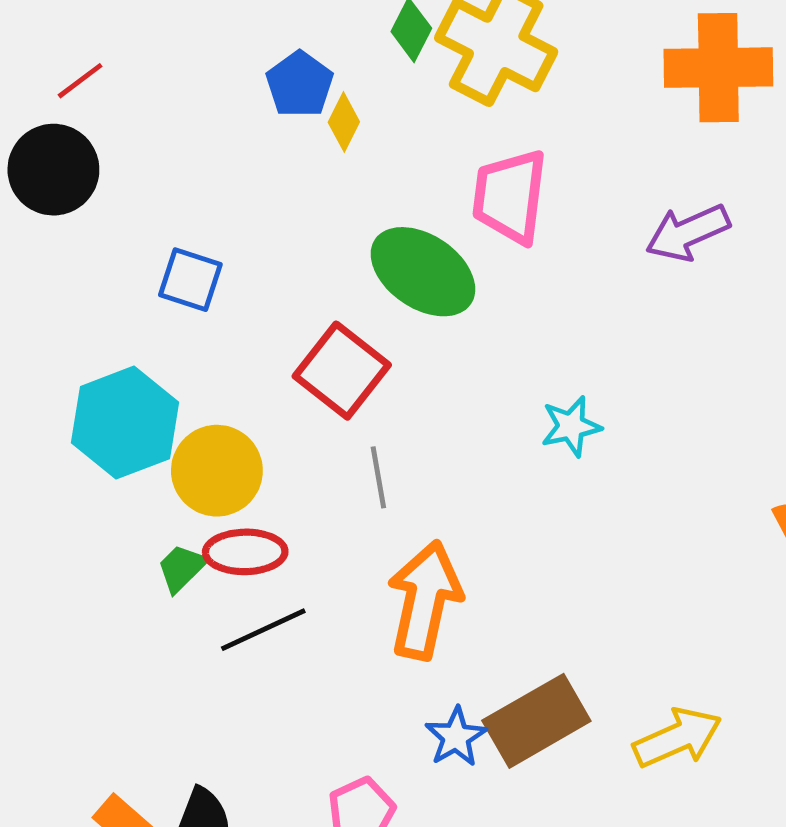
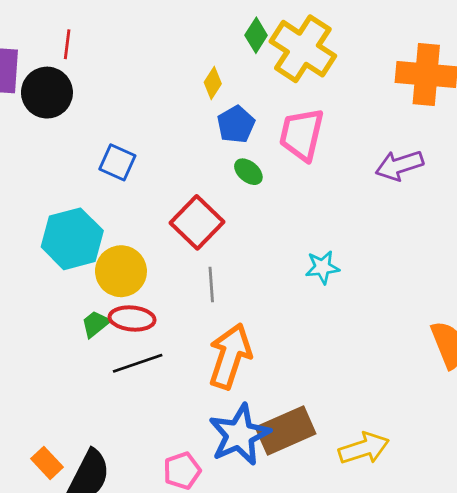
red line: (80, 81) -> (67, 44), turned -52
blue pentagon: (300, 84) -> (236, 124), moved
green ellipse: (423, 272) -> (248, 172), size x0.5
blue star: (456, 737) -> (239, 435), size x1.8

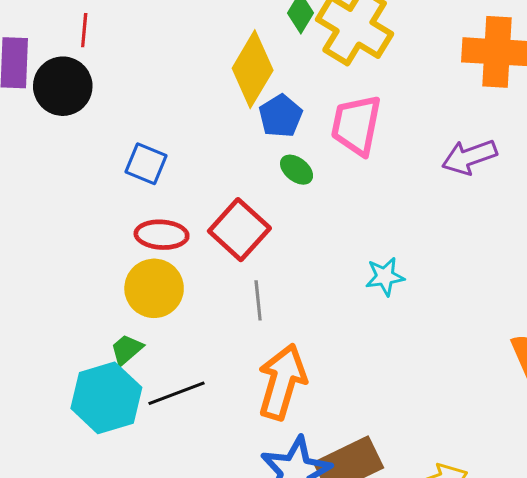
yellow diamond: (213, 83) -> (253, 69), size x2.0
cyan hexagon: (72, 239) -> (106, 398), moved
red ellipse: (132, 319) -> (162, 235), moved

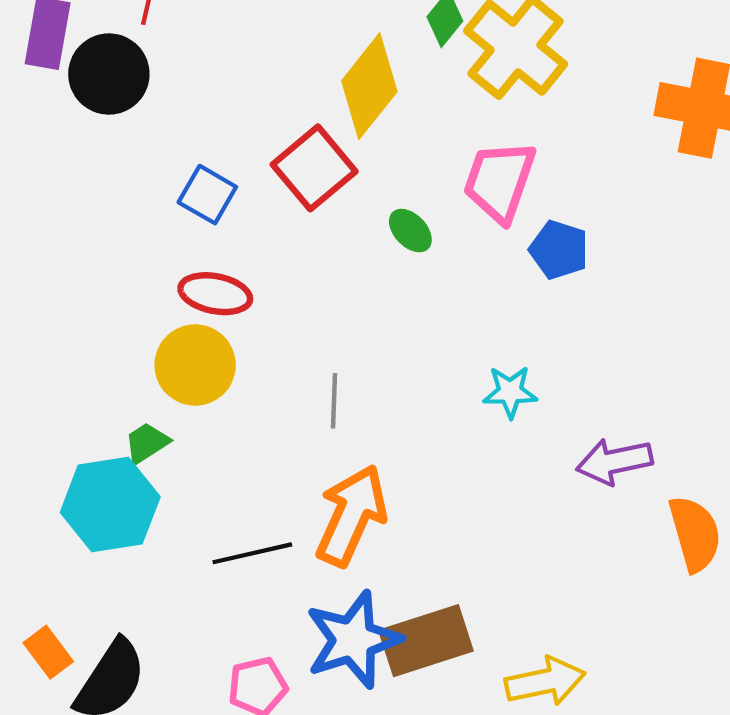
blue pentagon: (281, 116) -> (559, 250), moved, turned -30
purple arrow: (469, 157) -> (614, 461), moved
red square: (239, 230) -> (314, 168), moved
black line: (176, 393) -> (252, 553), moved

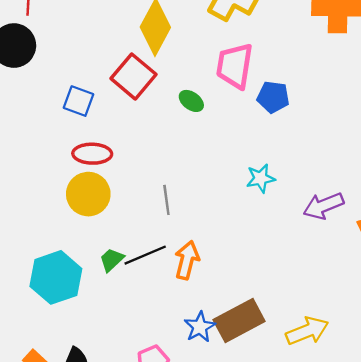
green trapezoid: (147, 443) -> (112, 260), moved
orange arrow: (351, 515) -> (187, 260), size x0.7
black line: (252, 553) -> (145, 255), moved
blue star: (353, 640) -> (200, 327), size x0.6

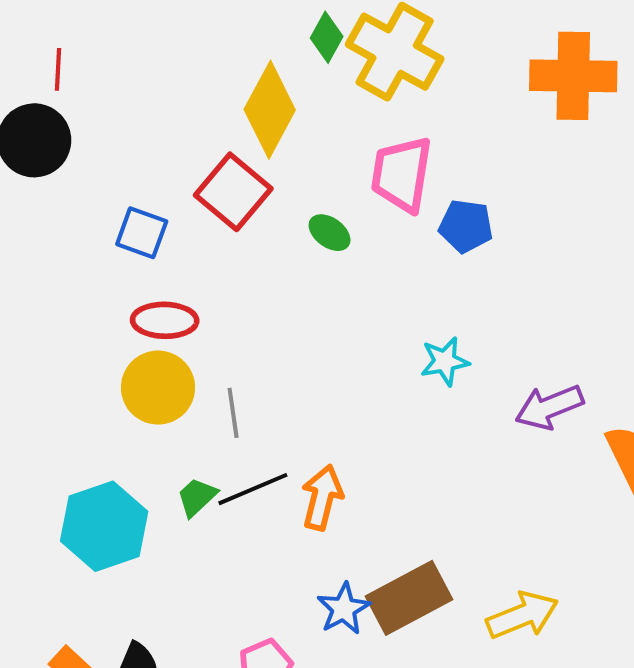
gray line: (166, 200) -> (233, 413), moved

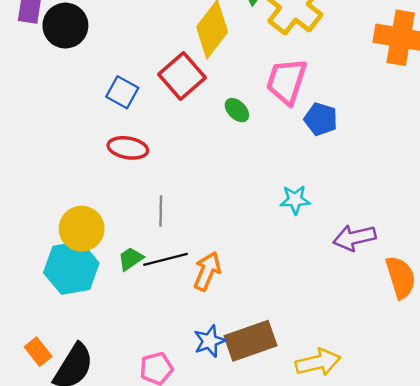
yellow circle: (158, 388) -> (82, 229), moved

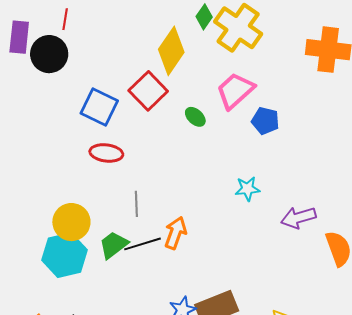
pink trapezoid: (287, 81) -> (235, 91), turned 33
blue square: (122, 92) -> (99, 107), size x1.4
green trapezoid: (131, 259) -> (114, 245), size x1.4
orange arrow: (207, 271) -> (175, 233), moved

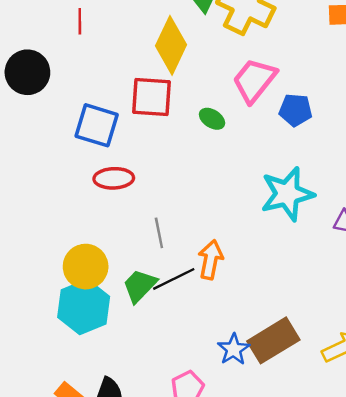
red line: (65, 19) -> (80, 21), moved
red square: (148, 91) -> (151, 97), turned -33
cyan star: (247, 189) -> (287, 194), size x1.8

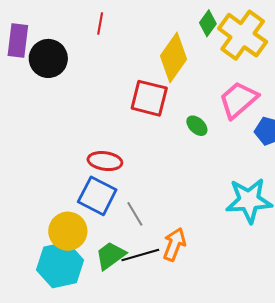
blue square: (97, 125) -> (97, 196), moved
gray line: (159, 233) -> (135, 214), turned -30

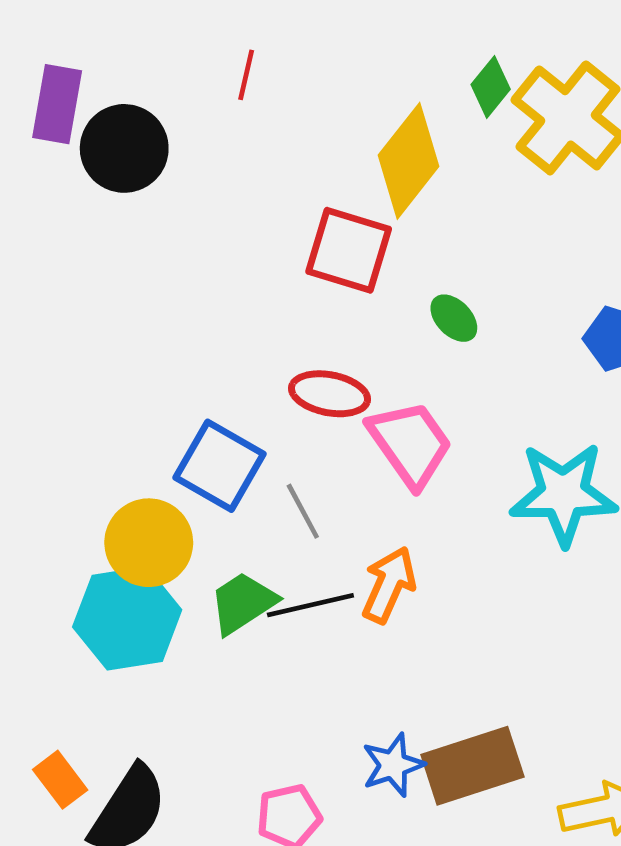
pink trapezoid: (238, 100) -> (410, 444), moved, turned 93
red ellipse: (105, 161) -> (329, 394), moved

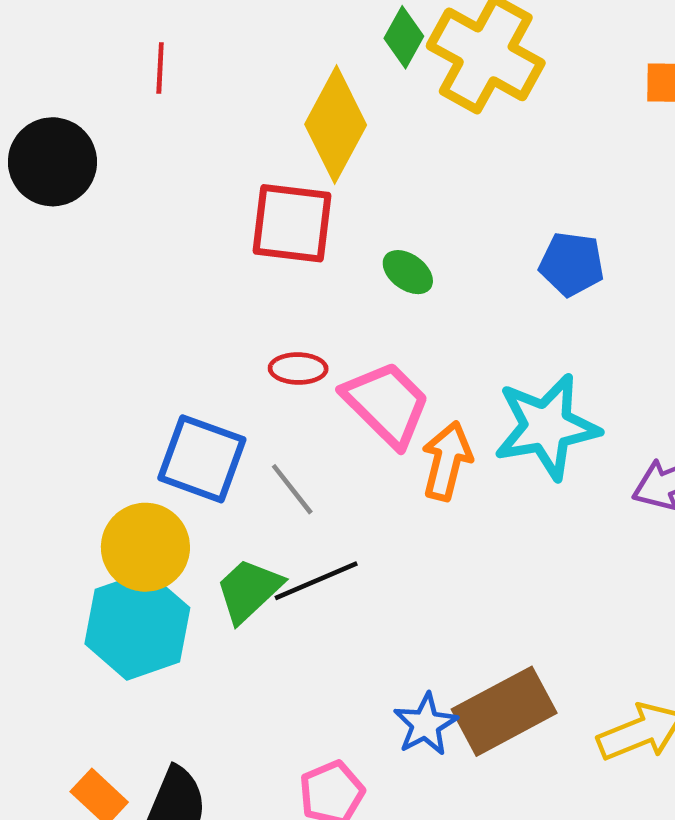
red ellipse: (329, 394) -> (298, 369), size x0.7
orange arrow: (389, 585) -> (447, 461), moved

